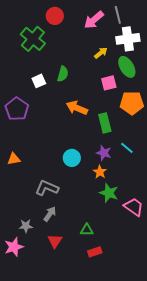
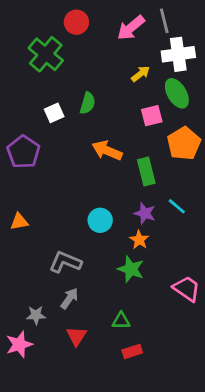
orange pentagon: (132, 103) -> (184, 144), turned -30
green star: (109, 193) -> (131, 269), moved

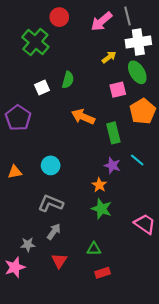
cyan circle: (100, 220) -> (51, 165), moved
orange star: (139, 240) -> (99, 185), moved

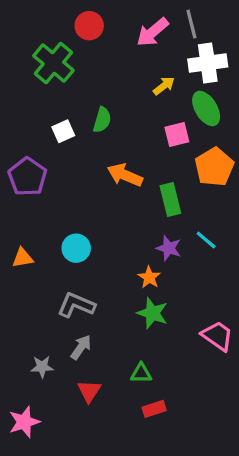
pink star: (15, 267) -> (24, 422), moved

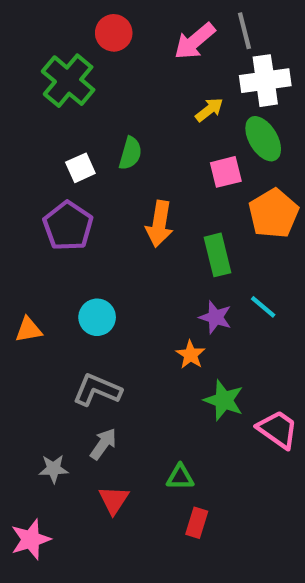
orange arrow: (125, 175) -> (159, 224), turned -104
purple pentagon: (27, 177) -> (68, 226), moved
green star: (152, 313) -> (224, 400), moved
red rectangle: (154, 409) -> (197, 523), turned -55

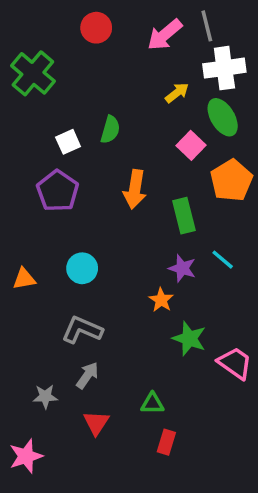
green cross: (68, 81) -> (33, 73), moved
pink square: (226, 172) -> (191, 145), turned -32

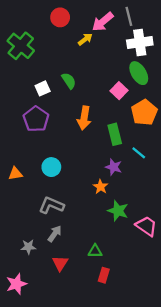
yellow arrow: (177, 93) -> (85, 39), moved
green semicircle: (110, 130) -> (69, 81), turned -49
cyan line: (223, 260) -> (139, 153), moved

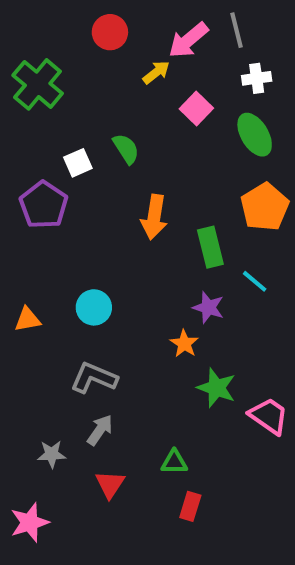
white cross: (140, 43) -> (257, 78), size x0.6
pink square: (119, 91) -> (196, 109), moved
purple pentagon: (36, 119) -> (44, 205), moved

